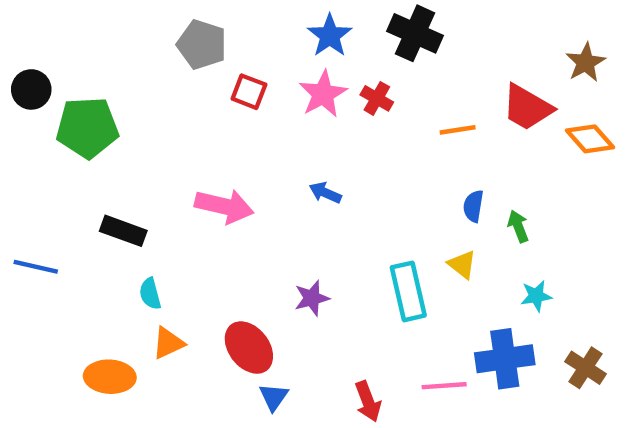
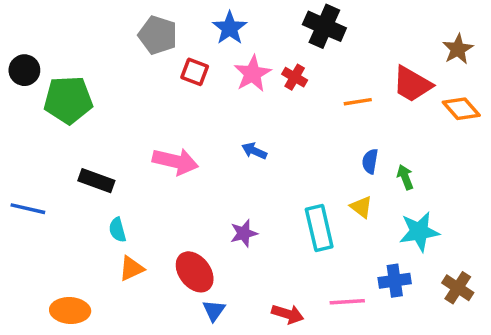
blue star: (330, 36) -> (230, 28), moved
cyan star: (536, 296) -> (419, 232), size x1.6
blue cross: (505, 359) -> (395, 281), size x0.7
orange ellipse: (110, 377) -> (70, 310), moved
red arrow: (368, 401) -> (288, 314), turned -52

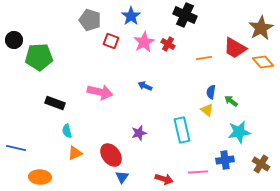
brown star: (458, 49) -> (261, 28), size x1.4
green arrow: (405, 177) -> (231, 101), turned -32
yellow triangle: (361, 207) -> (207, 110), moved
blue line: (28, 209) -> (16, 148), moved

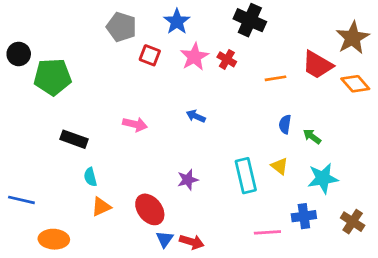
pink arrow: (100, 92) -> (135, 124), size x0.7
yellow triangle: (207, 110) -> (280, 166), moved
red arrow: (164, 179) -> (192, 242), moved

